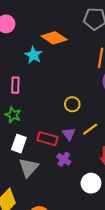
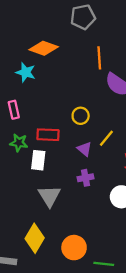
red rectangle: (47, 139) -> (48, 135), moved
white rectangle: (19, 144) -> (38, 160), moved
purple cross: (64, 159) -> (86, 178), turned -32

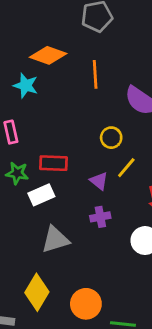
orange line: (99, 58) -> (95, 74), moved
yellow circle: (81, 116) -> (111, 138), moved
white rectangle: (38, 160) -> (41, 195), turned 60
gray triangle: (49, 196) -> (55, 239), turned 45

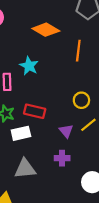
cyan star: (26, 86) -> (29, 66), moved

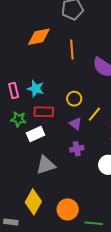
orange diamond: (46, 30) -> (39, 37), turned -30
cyan star: (29, 66) -> (36, 89), moved
yellow circle: (81, 100) -> (74, 99), moved

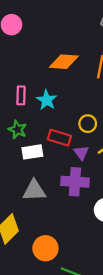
orange diamond: (39, 37) -> (64, 62), moved
red rectangle: (44, 112) -> (59, 138), moved
purple cross: (77, 149) -> (75, 182), size x1.6

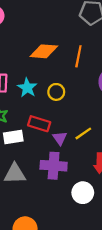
yellow circle: (88, 124) -> (56, 92), moved

